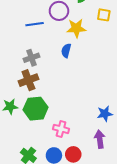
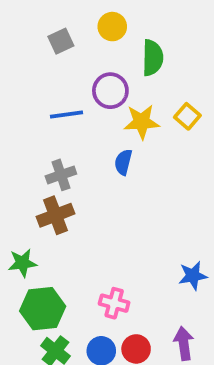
yellow square: (104, 15) -> (187, 116), moved, turned 32
green hexagon: (36, 109) -> (43, 309), moved
purple arrow: (100, 139) -> (184, 343), moved

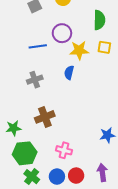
green semicircle: (153, 58) -> (99, 20), moved
yellow square: (187, 116) -> (104, 47), turned -32
brown cross: (55, 215) -> (45, 117), moved

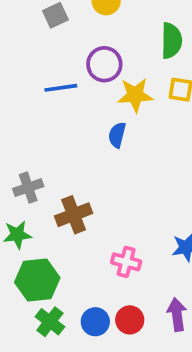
gray cross: (35, 80) -> (28, 188), moved
pink cross: (64, 150) -> (126, 262), moved

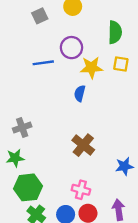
brown cross: (74, 215) -> (83, 145), moved, turned -30
pink cross: (126, 262) -> (81, 190), moved

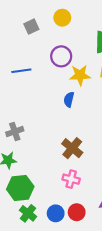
blue line: (43, 63) -> (21, 71), moved
pink cross: (81, 190) -> (71, 179), moved

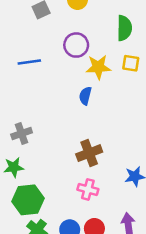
brown cross: (72, 148) -> (89, 153), turned 30

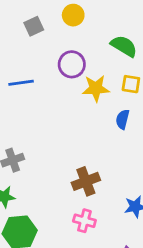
green semicircle: (124, 28) -> (124, 46), turned -60
blue semicircle: (85, 96) -> (123, 119), moved

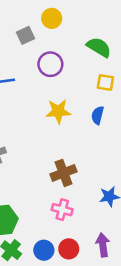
gray square: (34, 26) -> (26, 35), moved
yellow star: (96, 88) -> (58, 111), moved

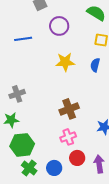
pink cross: (62, 210) -> (68, 137), turned -35
red circle: (69, 249) -> (77, 158), moved

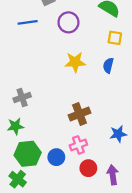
blue line: (23, 39) -> (28, 22), moved
green cross: (29, 168) -> (18, 179), moved
blue circle: (54, 168) -> (56, 157), moved

